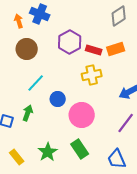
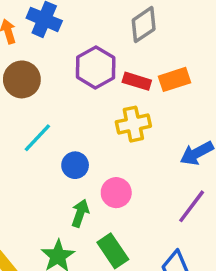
gray diamond: (119, 16) -> (144, 25), moved
green arrow: (28, 113) -> (80, 213), moved
pink circle: (82, 115) -> (116, 193), size x0.7

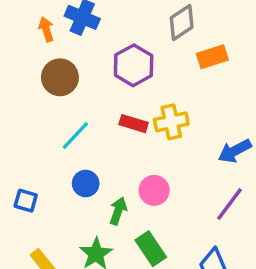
orange rectangle: (175, 79) -> (212, 57), moved
red rectangle: (137, 81) -> (134, 124), moved
blue circle: (75, 165) -> (86, 184), moved

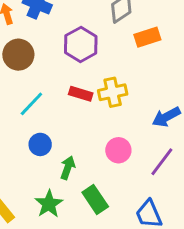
pink circle: (154, 190) -> (118, 150), moved

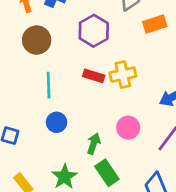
cyan line: (31, 104) -> (49, 85), turned -45
green arrow: (68, 168) -> (94, 144), moved

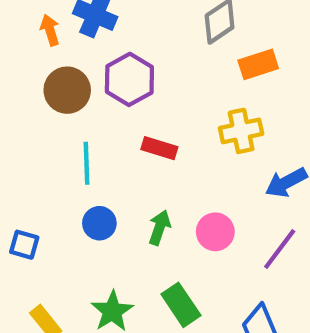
purple hexagon: (94, 31) -> (129, 79), moved
yellow cross: (123, 75) -> (241, 131), moved
green arrow: (94, 144) -> (159, 228), moved

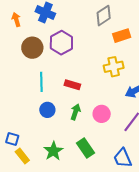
orange arrow: (50, 30) -> (16, 20), moved
red rectangle: (159, 148) -> (72, 85), moved
blue square: (24, 245) -> (12, 139), moved

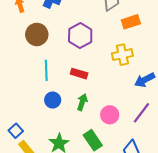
purple hexagon: (61, 43) -> (80, 36), moved
pink circle: (102, 114) -> (110, 115), moved
blue square: (12, 139) -> (16, 131), turned 32

